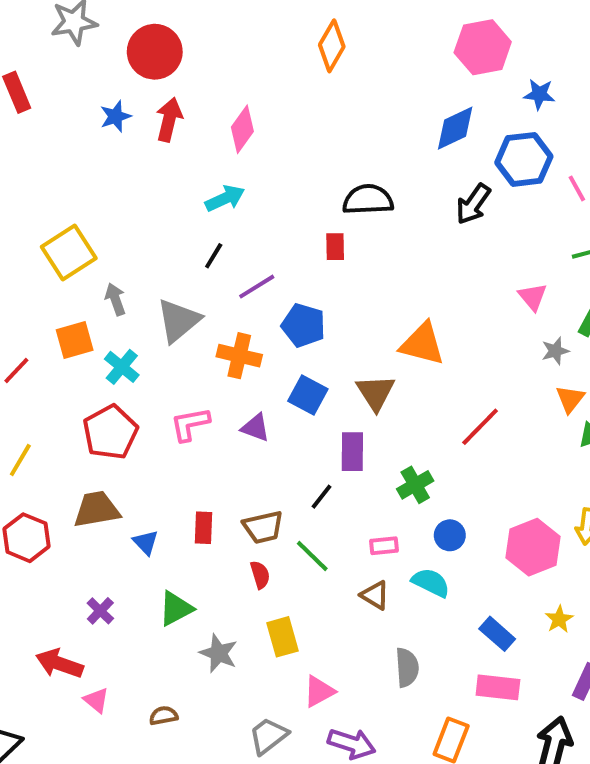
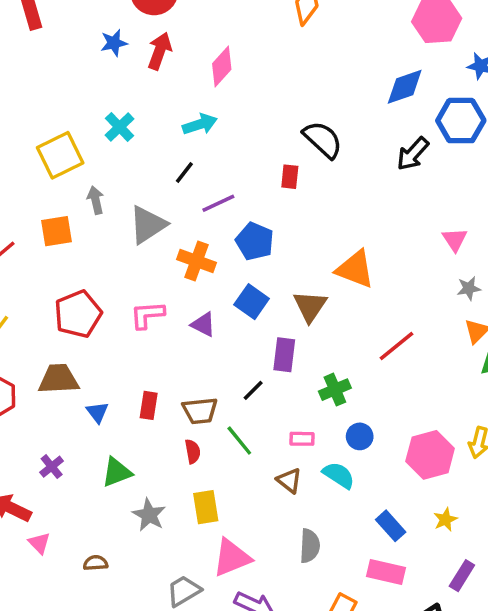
black semicircle: (368, 200) -> (323, 140), turned 39
cyan cross: (122, 367) -> (120, 127), moved
pink triangle: (319, 691) -> (232, 558), size x1.4

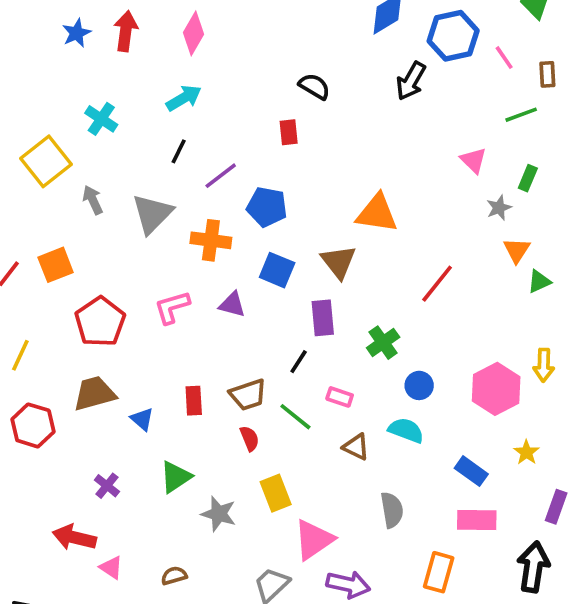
black semicircle: (323, 140) -> (314, 86), size x0.7
orange square: (56, 231) -> (56, 265), moved
pink rectangle: (302, 439) -> (340, 397), moved, turned 30

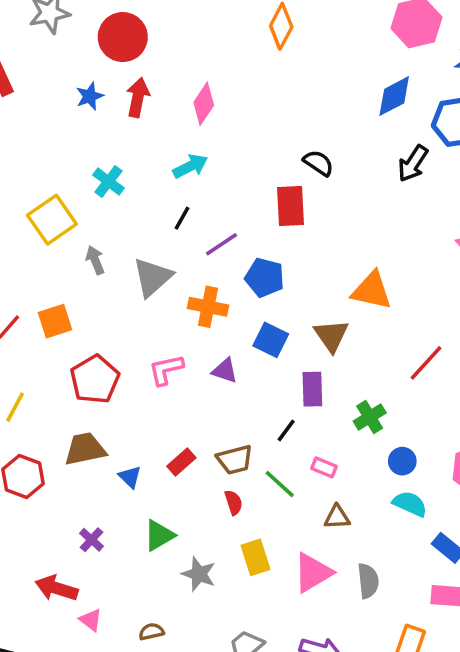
red rectangle: (289, 132) -> (290, 206), size x1.6
red rectangle: (194, 401) -> (181, 462), turned 48
cyan semicircle: (406, 430) -> (410, 504), moved
brown triangle: (356, 447) -> (337, 517), turned -32
pink triangle: (314, 540) -> (313, 573), moved

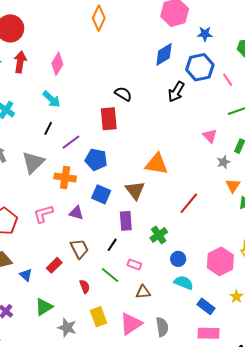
cyan arrow: (190, 166) -> (51, 99), turned 72
brown trapezoid: (235, 460) -> (79, 249), moved, turned -100

